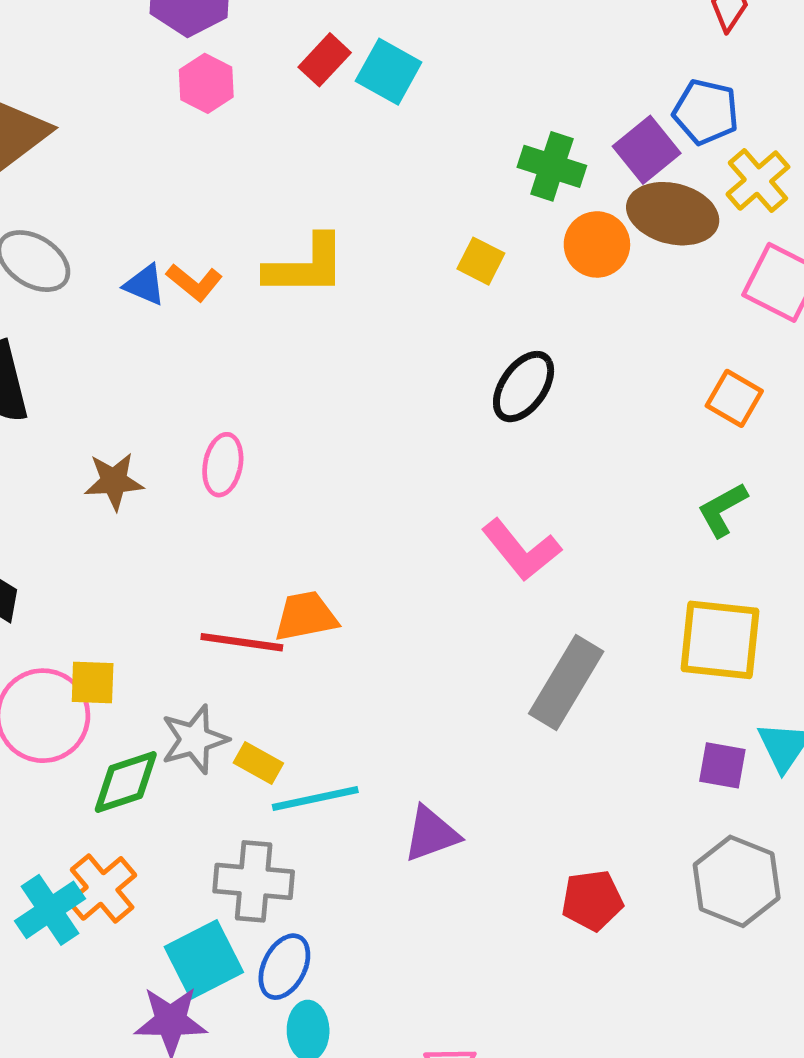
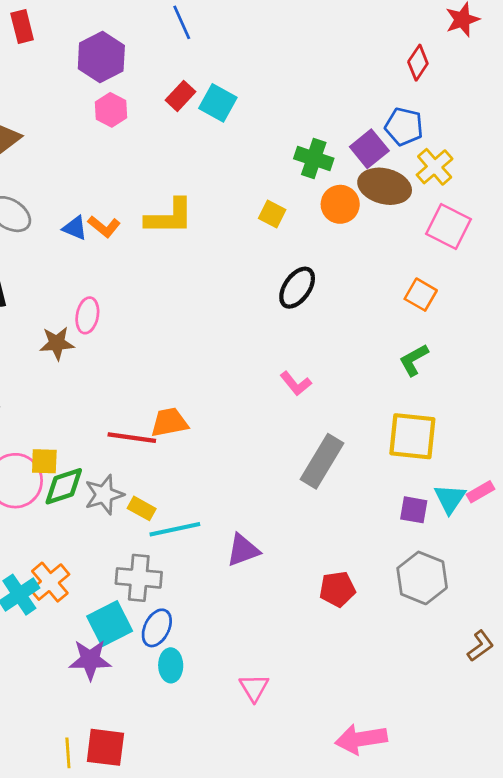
pink ellipse: (223, 465) -> (87, 315), moved
pink L-shape: (521, 550) -> (296, 383), size x0.7
green diamond: (126, 782) -> (64, 486), moved

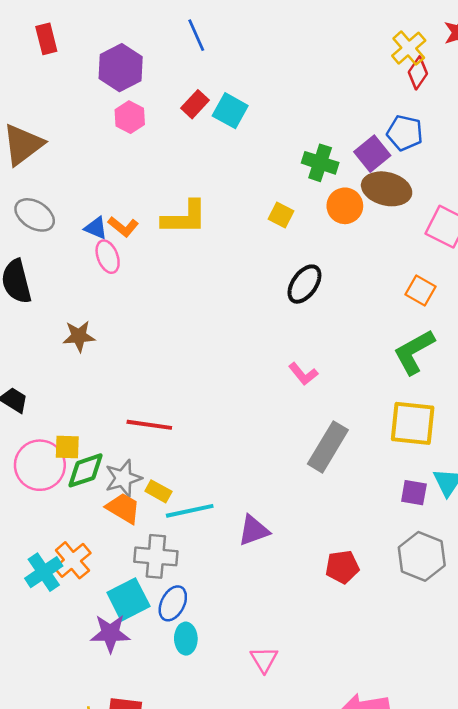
yellow cross: (435, 167) -> (409, 48), moved
pink ellipse: (87, 315) -> (108, 257), moved, turned -32
green L-shape: (414, 360) -> (414, 352), size x1.5
orange trapezoid: (169, 422) -> (123, 508), moved, turned 42

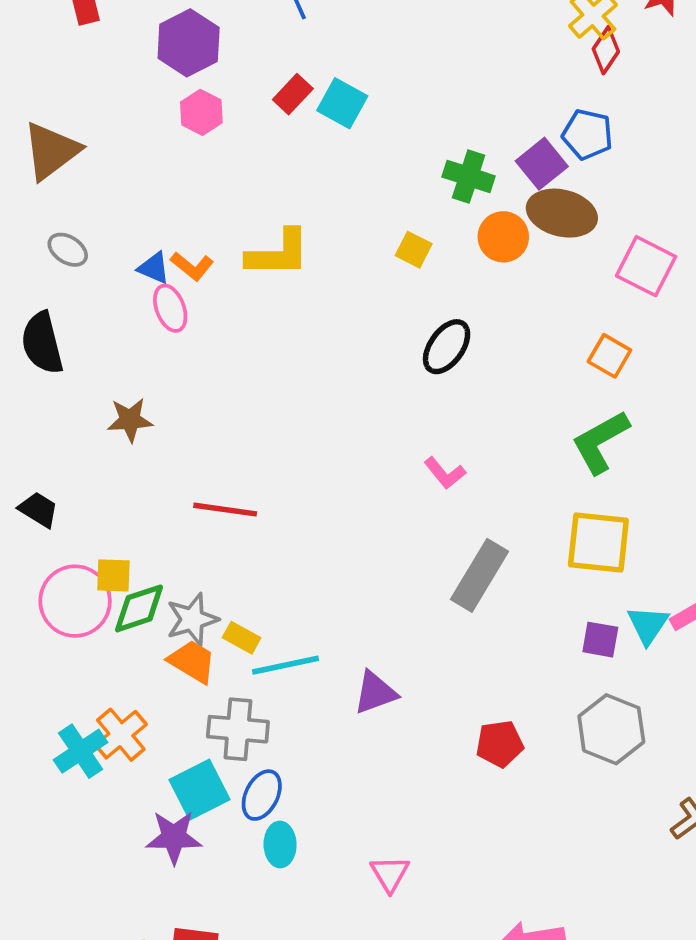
gray ellipse: (35, 215) -> (68, 250), size x0.7
red line: (149, 425) -> (225, 510), moved

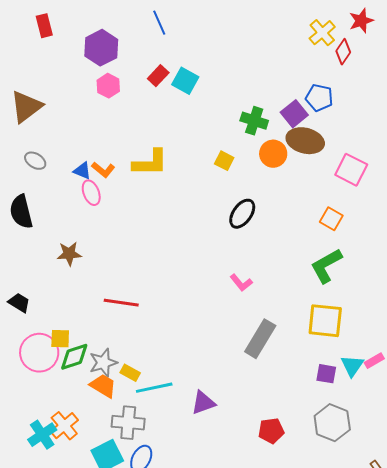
red diamond: (606, 50) -> (343, 52), moved

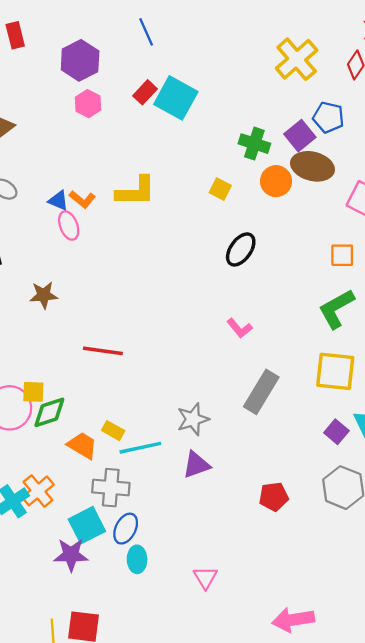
yellow cross: (322, 33) -> (297, 59), moved, size x1.4
cyan square: (185, 81) -> (176, 98), size x1.4
orange square: (331, 219) -> (342, 255), turned -30
gray star: (103, 363) -> (193, 419), moved
purple square: (326, 374) -> (336, 432), turned 30

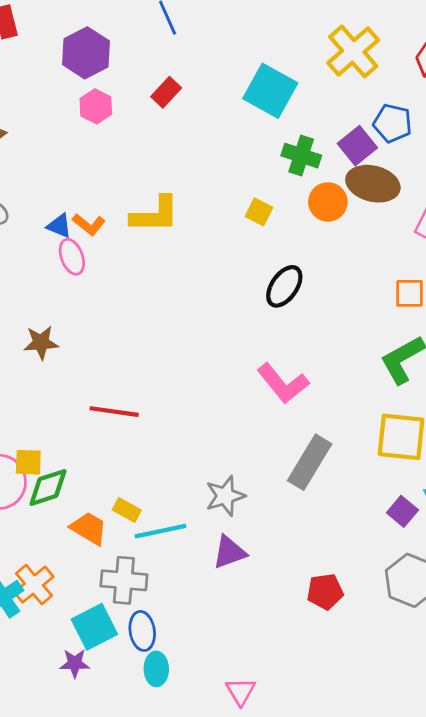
cyan square: (176, 98) -> (270, 91), moved
pink L-shape: (240, 328) -> (283, 383), size x1.6
blue ellipse: (126, 529) -> (142, 631), turned -36
purple star: (71, 555) -> (75, 663), size x0.7

